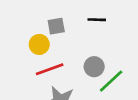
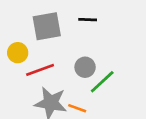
gray square: (56, 26) -> (47, 26), size x1.6
yellow circle: (39, 44) -> (18, 53), moved

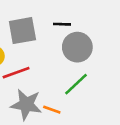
gray circle: (85, 67) -> (77, 47), moved, size x1.5

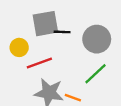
black line: (62, 24) -> (62, 32), moved

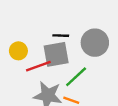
gray square: (45, 24) -> (56, 54), moved
green line: (96, 74) -> (76, 77), moved

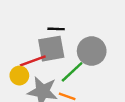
gray circle: (95, 43) -> (92, 51), moved
yellow circle: (18, 51) -> (19, 76), moved

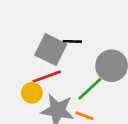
gray square: (51, 49) -> (51, 50), moved, turned 36

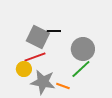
green line: (90, 89) -> (81, 69), moved

